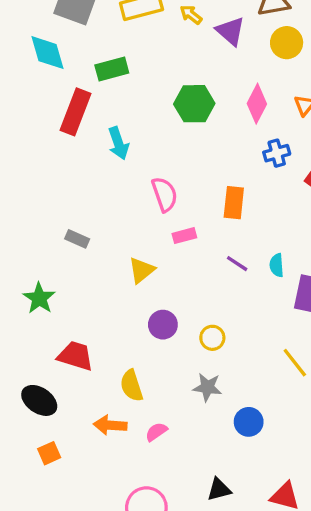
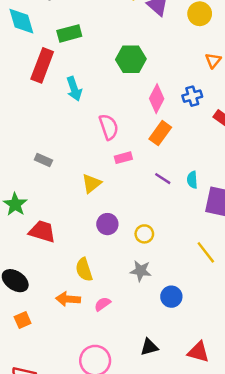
pink diamond: (257, 104) -> (157, 99), moved
orange rectangle: (234, 203) -> (160, 133), turned 30
red trapezoid: (76, 356) -> (42, 231), moved

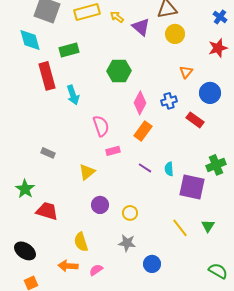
red rectangle: (42, 65) -> (47, 76), turned -36

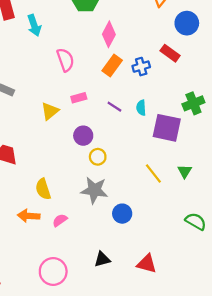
blue cross: (169, 101) -> (141, 67), moved
pink rectangle: (113, 151) -> (79, 98), moved
purple circle: (100, 205) -> (83, 136), moved
gray star: (127, 243) -> (94, 190), size x1.4

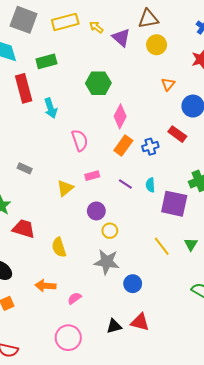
yellow semicircle: (43, 189) -> (59, 247), moved
pink semicircle: (60, 220) -> (75, 298), moved
red triangle: (147, 264) -> (140, 322), moved

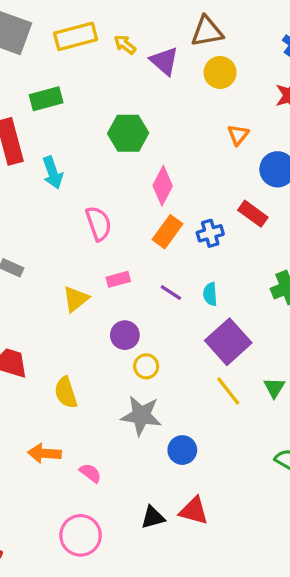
purple square: (174, 204) -> (228, 342), moved, turned 36
pink semicircle: (75, 298) -> (90, 473), turned 72

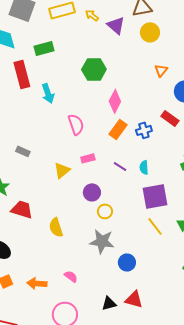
purple square: (228, 342) -> (155, 196), turned 32
orange arrow: (44, 453) -> (37, 284), moved

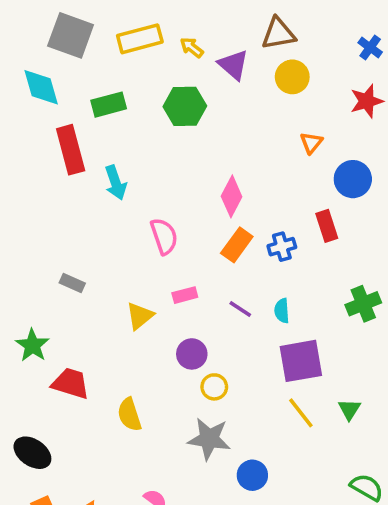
green hexagon: (94, 69) -> (185, 106), moved
red rectangle: (170, 118) -> (327, 226), turned 36

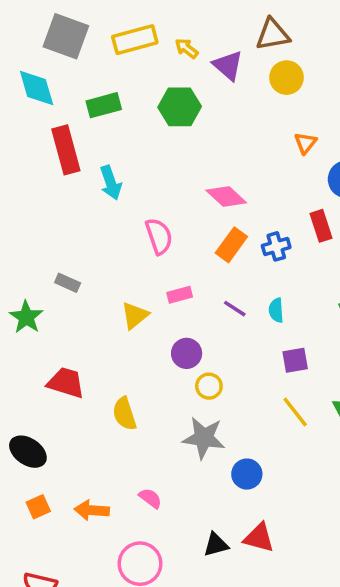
pink diamond: (232, 196) -> (226, 197), turned -75
green star: (32, 345) -> (26, 317), moved
purple square: (301, 361) -> (295, 360), size x0.6

